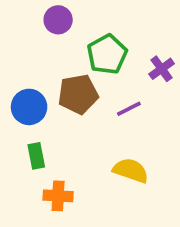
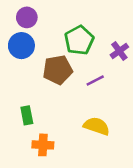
purple circle: (58, 20) -> (27, 17), moved
blue circle: (29, 107) -> (21, 46), moved

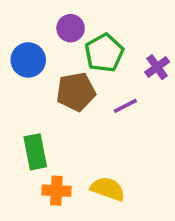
purple circle: (27, 17) -> (71, 28), moved
green rectangle: (27, 115) -> (35, 152), size x1.4
yellow semicircle: (97, 126) -> (108, 189), moved

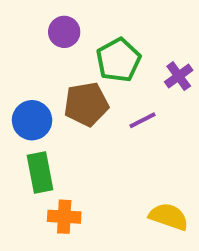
purple circle: (71, 28) -> (64, 32), moved
blue circle: (28, 60) -> (32, 120), moved
yellow semicircle: (108, 189) -> (169, 217), moved

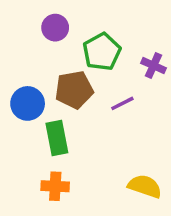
purple cross: (179, 76) -> (153, 66), turned -30
green rectangle: (40, 172) -> (57, 138), moved

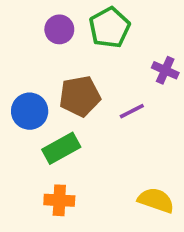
green pentagon: (102, 52) -> (109, 28), moved
green rectangle: (57, 138) -> (61, 148), turned 72

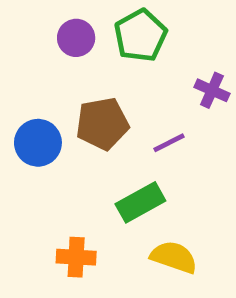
green rectangle: (61, 148) -> (140, 202), moved
yellow semicircle: (156, 200) -> (174, 257), moved

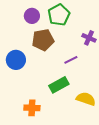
brown pentagon: (102, 124) -> (43, 40), moved
yellow semicircle: (174, 257) -> (86, 99), moved

